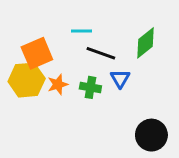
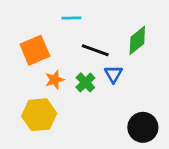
cyan line: (82, 31) -> (71, 18), moved
yellow hexagon: (27, 80) -> (39, 115), moved
green cross: (90, 87) -> (85, 82), turned 36

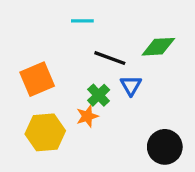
green diamond: (137, 40) -> (158, 47), turned 36
orange square: (35, 50) -> (37, 79), moved
orange star: (55, 80) -> (87, 116), moved

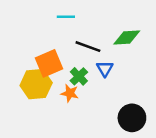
orange square: (37, 79) -> (49, 63), moved
orange star: (87, 116) -> (70, 93), turned 30
yellow hexagon: (45, 132) -> (36, 84), moved

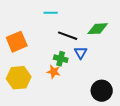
orange square: (49, 63) -> (17, 42), moved
green cross: (79, 76) -> (61, 59), turned -32
yellow hexagon: (36, 84) -> (19, 78), moved

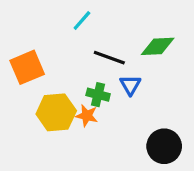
cyan line: (51, 13) -> (82, 21), turned -48
yellow hexagon: (19, 78) -> (56, 112), moved

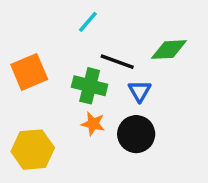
green cross: (98, 95) -> (90, 86), moved, size x1.4
yellow hexagon: (56, 112) -> (33, 150), moved
black circle: (164, 146) -> (136, 134), moved

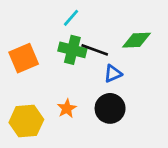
green cross: (90, 86) -> (72, 50), moved
blue triangle: (140, 91) -> (113, 74), turned 36
orange star: (93, 124) -> (67, 108), moved, turned 30

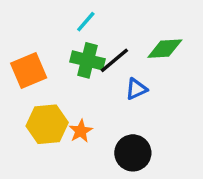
black line: (95, 50) -> (114, 60), turned -60
black circle: (110, 108) -> (133, 153), moved
yellow hexagon: (26, 121) -> (47, 124), moved

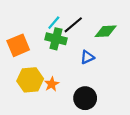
cyan line: (86, 22) -> (54, 23), moved
black line: (114, 60) -> (73, 25), moved

